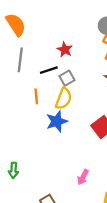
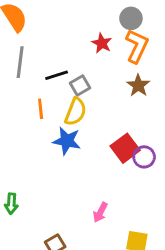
red star: (65, 50) -> (102, 43), moved
blue star: (57, 121) -> (67, 141), turned 30

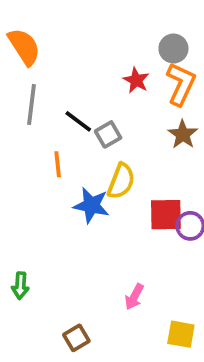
black line: (57, 75) -> (78, 121), turned 55
yellow semicircle: (76, 112) -> (121, 181), moved
red square: (125, 148) -> (166, 215), turned 36

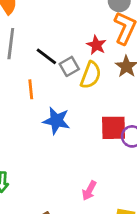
red star: (136, 80) -> (96, 45), moved
yellow semicircle: (121, 181) -> (91, 75), moved

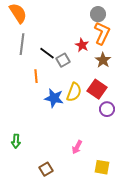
yellow semicircle: (91, 75) -> (74, 92), moved
red square: (114, 128) -> (97, 89), moved, turned 36

